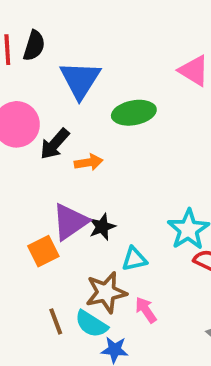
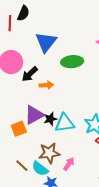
black semicircle: (34, 46) -> (23, 13), moved
cyan triangle: (134, 259) -> (65, 123), moved, size x1.5
pink arrow: (146, 310) -> (69, 164), turned 64
brown line: (56, 321) -> (22, 166), turned -32

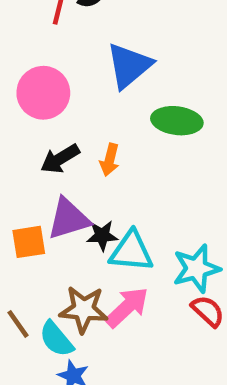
black arrow: (30, 74) -> (60, 159), moved
orange arrow: (46, 85) -> (110, 160), turned 96
pink arrow: (69, 164) -> (127, 307), moved, size x1.5

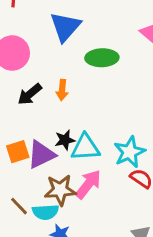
purple triangle: (69, 219) -> (41, 155), moved
cyan semicircle: (56, 339) -> (45, 212), turned -45

